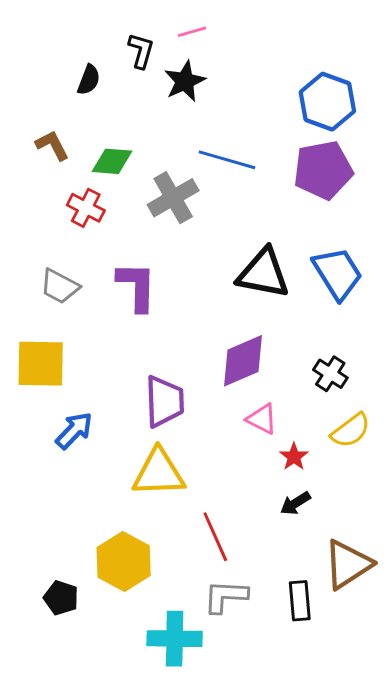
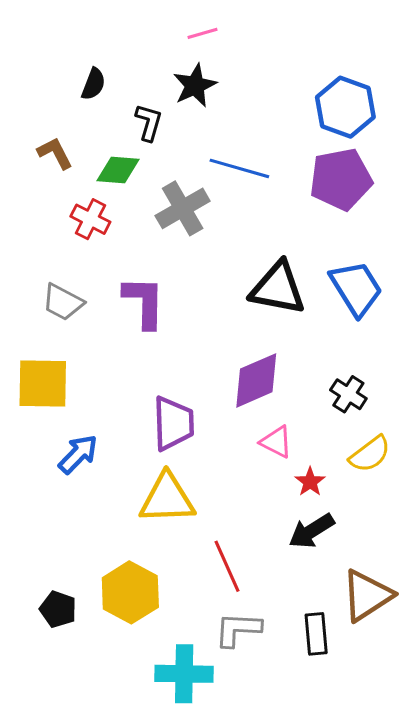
black L-shape: (141, 51) -> (149, 122), moved
black arrow: (295, 503) -> (312, 531), size x1.4
black pentagon: (61, 598) -> (58, 609), moved

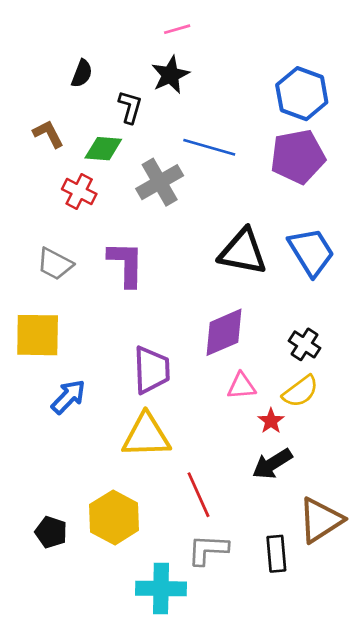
pink triangle: (276, 442) -> (241, 386), turned -32
yellow semicircle: (370, 454) -> (300, 391), moved

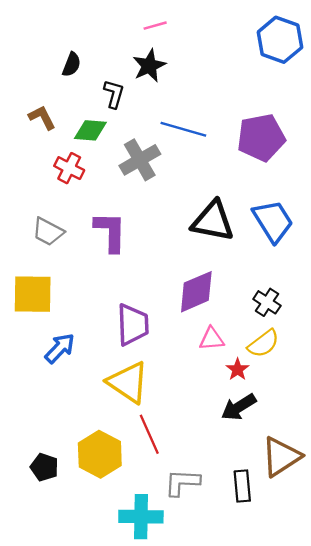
blue hexagon: (302, 94) -> (280, 40), moved
yellow triangle: (146, 436) -> (128, 382), turned 36
red line: (199, 495) -> (149, 434), moved

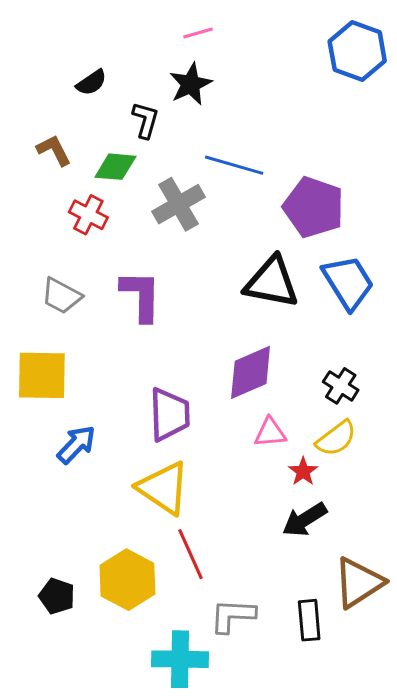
black semicircle: (72, 64) -> (91, 83), turned 35
purple pentagon: (261, 137) -> (314, 207), moved, turned 30

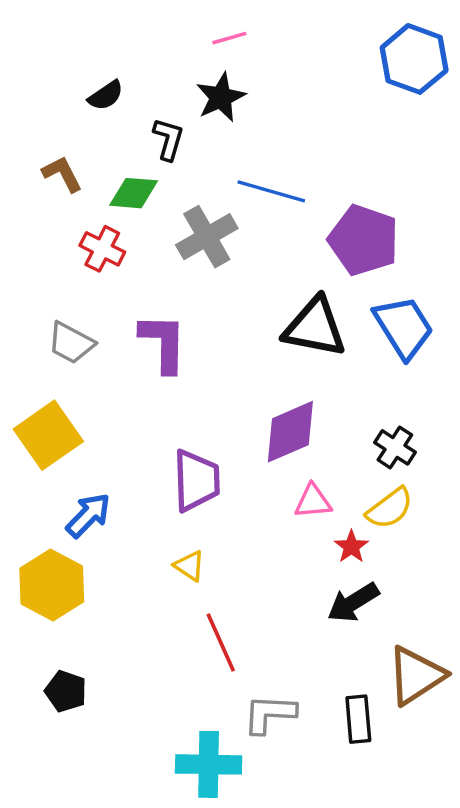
yellow square: (42, 375) -> (48, 435), turned -36
yellow triangle: (163, 488) -> (189, 566), size x0.5
yellow hexagon: (127, 580) -> (52, 585), moved

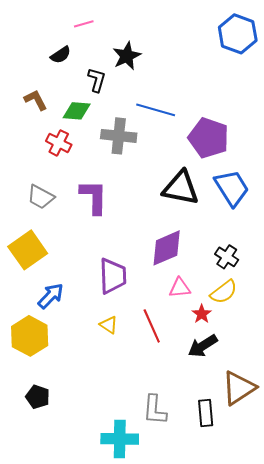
pink line: (229, 38) -> (84, 24), moved
gray cross: (207, 237) -> (119, 136), turned 36
red line: (221, 642) -> (152, 326), moved
gray L-shape: (270, 714) -> (155, 410), turned -88

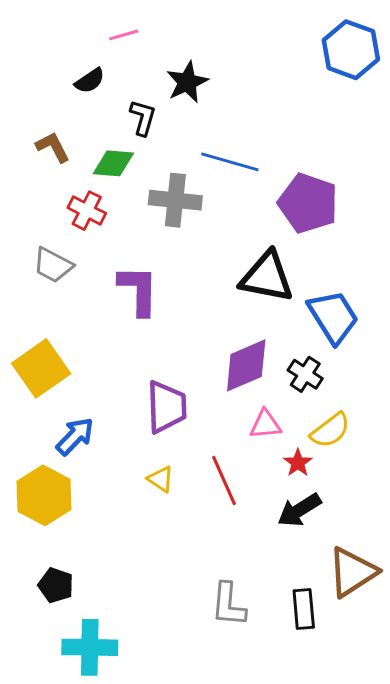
blue trapezoid: (232, 188) -> (333, 317), moved
gray trapezoid: (41, 197) -> (53, 265), moved
black cross: (227, 257) -> (305, 374), moved
cyan cross: (120, 439) -> (90, 647), moved

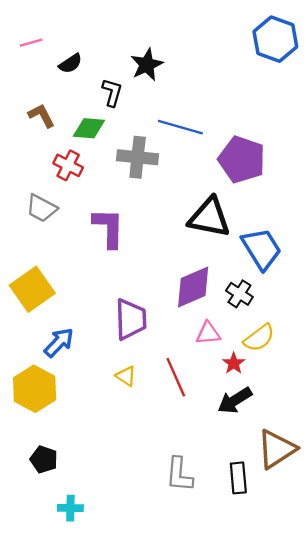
pink line: (124, 35) -> (31, 43), moved
cyan cross: (90, 647) -> (70, 508), size x0.6

